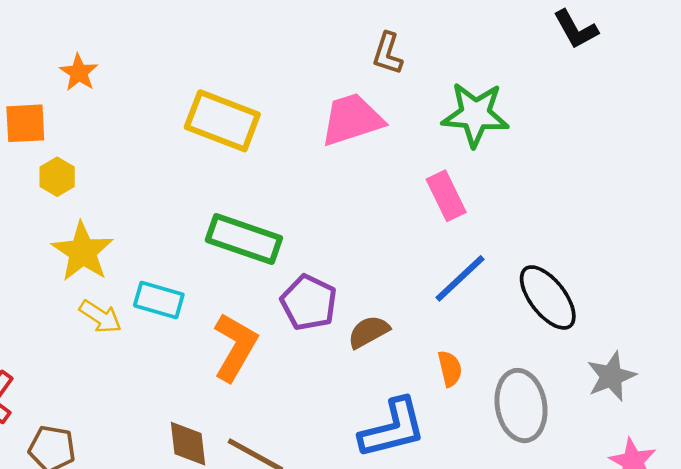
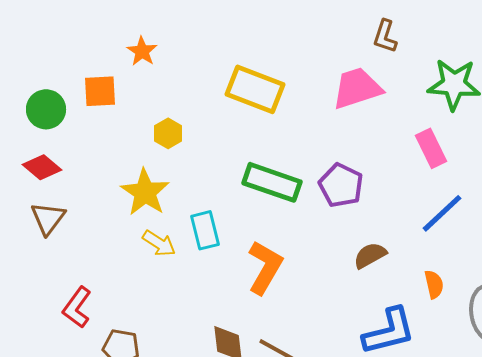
yellow hexagon: (57, 177) -> (168, 133), moved
cyan rectangle: (159, 300) -> (205, 230), turned 60
purple pentagon: (309, 303) -> (341, 185), moved

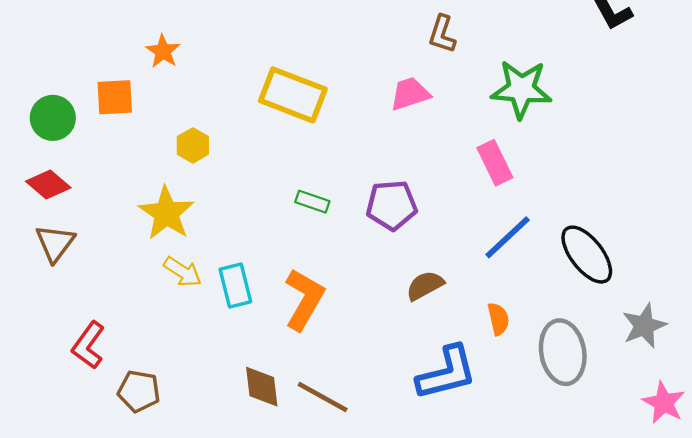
pink trapezoid: (357, 88) -> (410, 94), size x0.7
green rectangle: (272, 182) -> (312, 202), size x0.5
purple pentagon: (341, 185) -> (392, 205), turned -30
cyan rectangle: (205, 230) -> (235, 286), moved

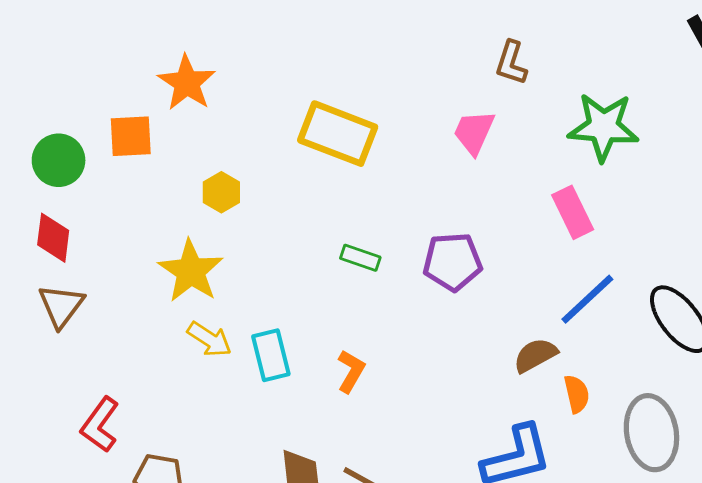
orange star: (163, 51) -> (187, 83), size x1.4
pink trapezoid: (410, 94) -> (474, 132), turned -48
red diamond: (48, 184) -> (53, 238), turned 57
brown semicircle: (425, 286) -> (535, 355), moved
orange L-shape: (304, 299) -> (351, 371), size x0.6

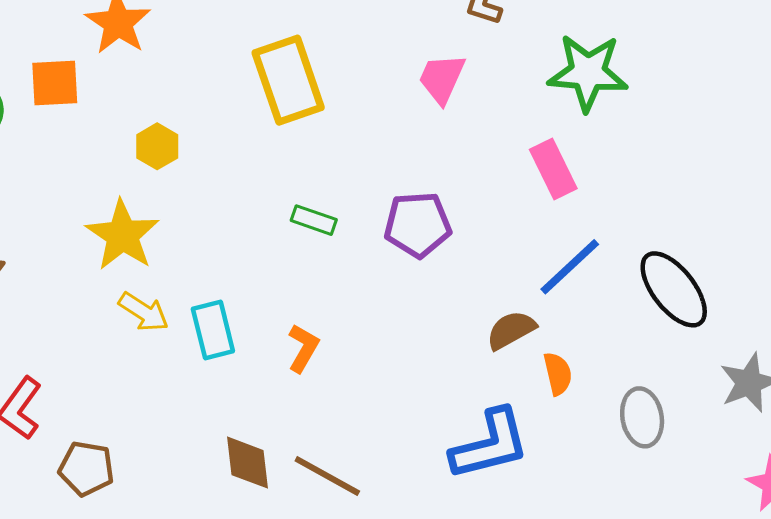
yellow rectangle: (338, 134) -> (288, 80), turned 50
gray ellipse: (651, 433) -> (642, 417), size x0.7

